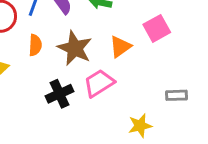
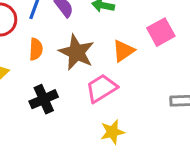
black cross: (60, 94) -> (44, 99), moved
yellow star: (140, 126) -> (112, 132), moved

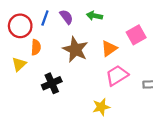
orange semicircle: (36, 49) -> (36, 47), moved
pink trapezoid: (101, 88) -> (117, 75), moved

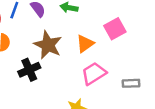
black cross: (52, 83) -> (29, 70), moved

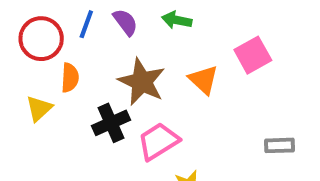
orange triangle: (85, 44) -> (203, 80), turned -42
pink trapezoid: (94, 73) -> (158, 141), moved

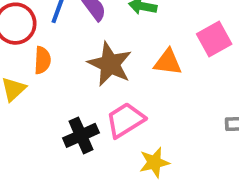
orange triangle: (203, 80) -> (168, 62), turned -36
black cross: (111, 123) -> (81, 135), moved

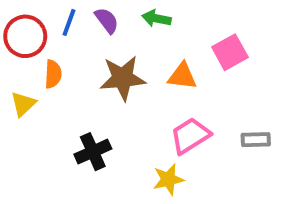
brown star: (110, 64) -> (123, 78), turned -30
pink trapezoid: (125, 120) -> (190, 136), moved

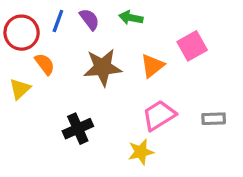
orange semicircle: (53, 74) -> (45, 64), turned -40
orange triangle: (182, 76) -> (152, 66), turned -45

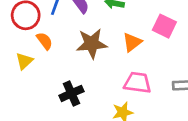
pink square: (192, 46) -> (164, 26), turned -35
pink trapezoid: (159, 115) -> (137, 83), turned 40

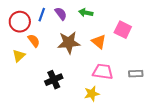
orange triangle: (132, 42) -> (99, 42), turned -42

